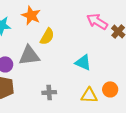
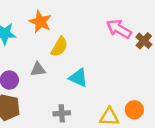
gray triangle: (29, 55) -> (38, 69), size x0.6
cyan triangle: (83, 62) -> (78, 78), moved

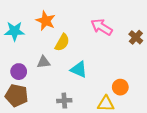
pink arrow: (119, 29) -> (102, 27), moved
orange circle: (134, 110) -> (120, 87), moved

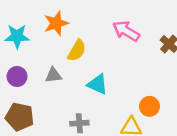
orange star: (46, 21) -> (56, 23), turned 30
purple circle: (19, 72) -> (17, 76), moved

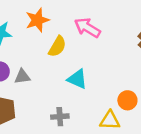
pink arrow: (126, 31) -> (87, 28), moved
gray triangle: (53, 75) -> (22, 76), moved

